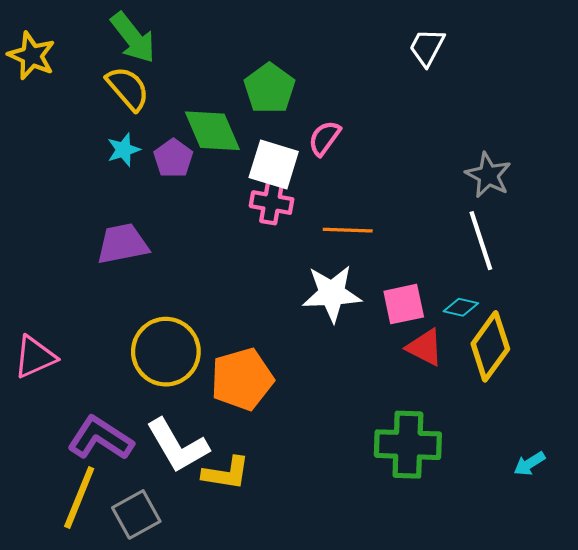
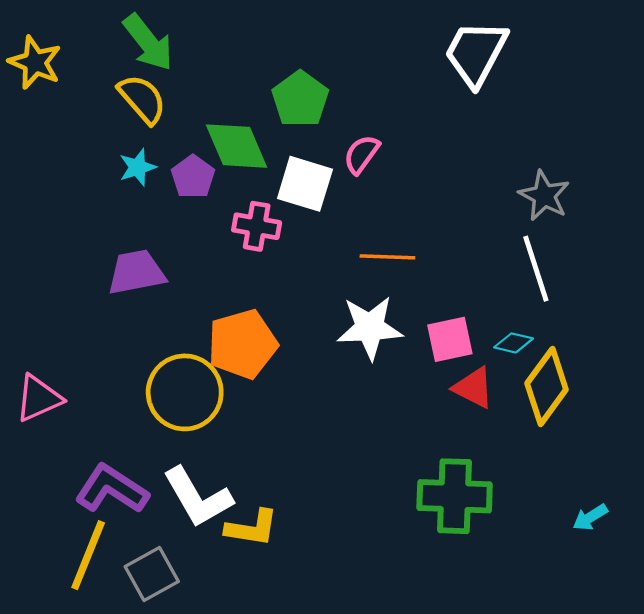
white trapezoid: (427, 47) -> (476, 53), size x1.6
pink cross: (272, 203) -> (257, 226), moved
orange pentagon: (242, 379) -> (242, 344), moved

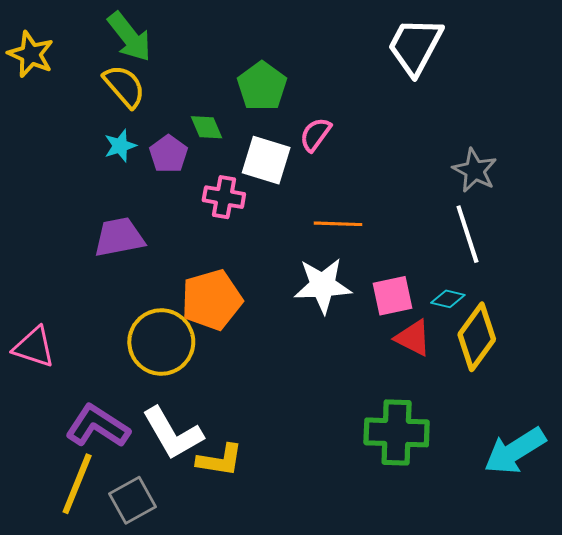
green diamond: (237, 146) -> (207, 127), size x0.6
pink triangle: (39, 398) -> (34, 347), turned 42
cyan arrow: (590, 517) -> (515, 451), size x2.0

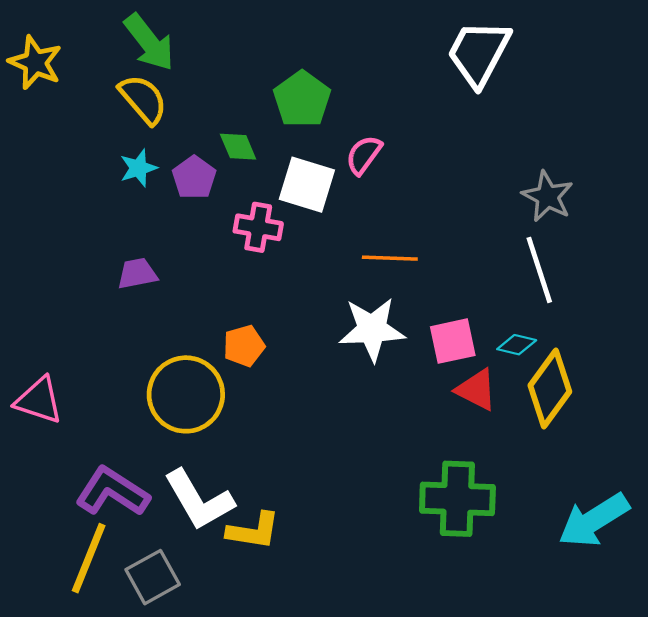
purple trapezoid: (119, 237) -> (137, 274), size x0.7
orange pentagon: (212, 300) -> (244, 346), size x0.6

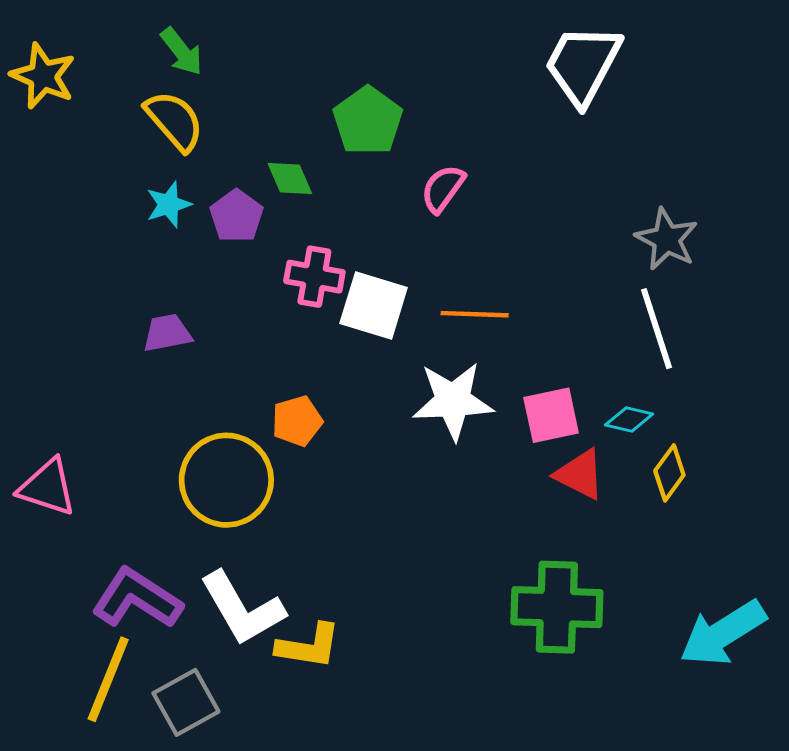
green arrow: (149, 42) -> (182, 52), size x0.7
white square: (307, 185) -> (374, 306), moved
yellow diamond: (550, 389) -> (669, 473), size x0.6

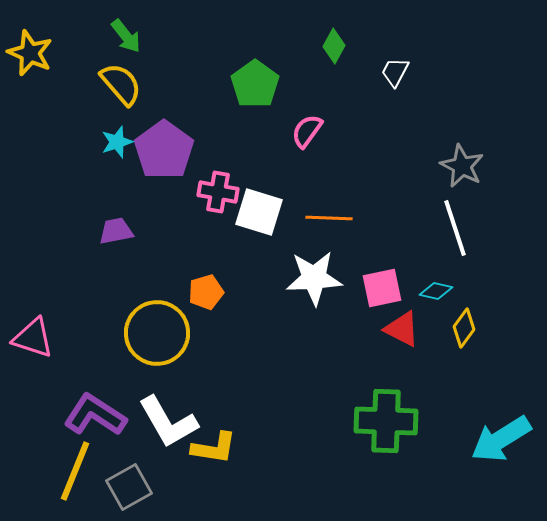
white trapezoid: (583, 64) -> (395, 72), moved, size x0.5
green diamond: (290, 179) -> (334, 46), moved, turned 52
purple pentagon: (236, 216) -> (164, 150), size x1.6

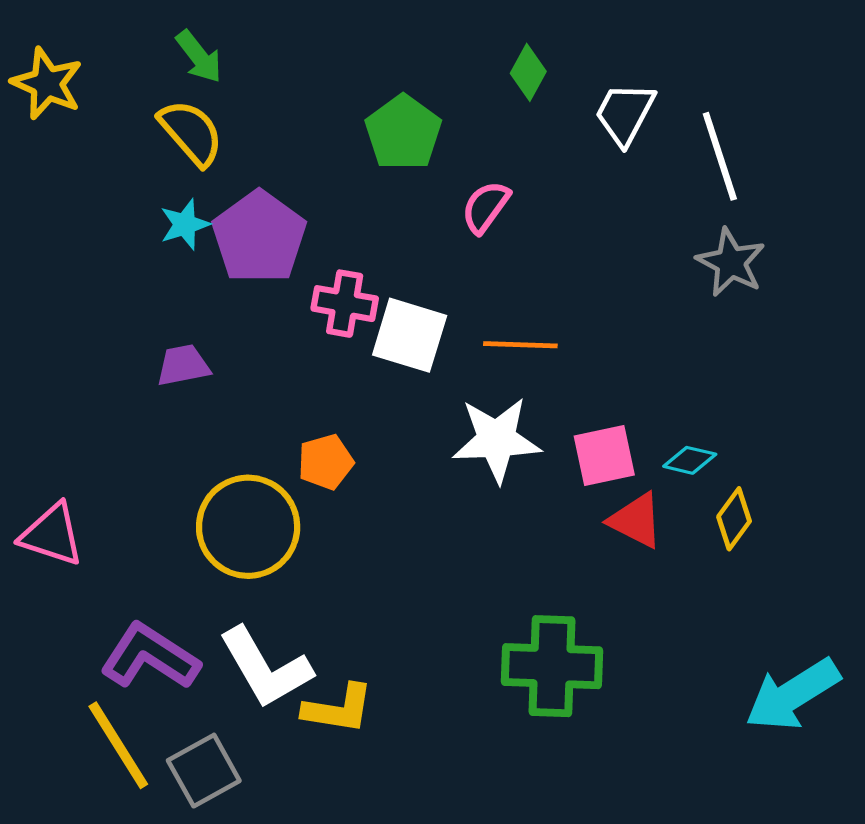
white trapezoid: (395, 72) -> (625, 114), size x1.4
white line: (455, 228) -> (720, 156), moved
green cross: (386, 421) -> (552, 666), moved
yellow line: (75, 471) -> (118, 745), turned -54

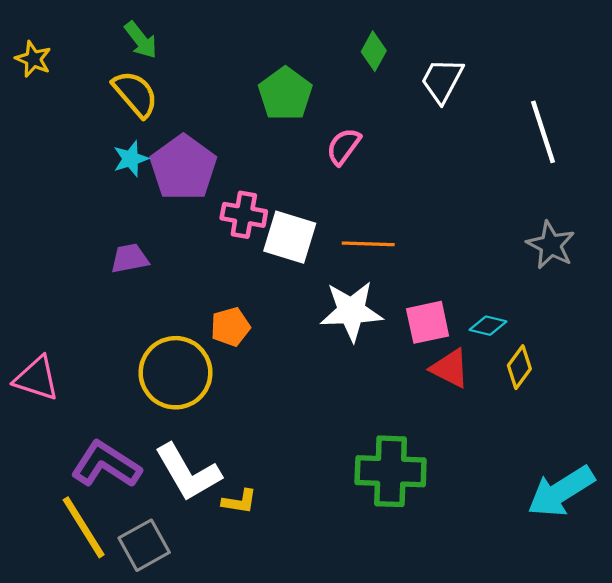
yellow star: (47, 84) -> (33, 59), size x0.7
white line: (720, 156) -> (543, 132), moved
gray star: (731, 262) -> (551, 245), moved
yellow L-shape: (338, 709) -> (239, 502), size x0.7

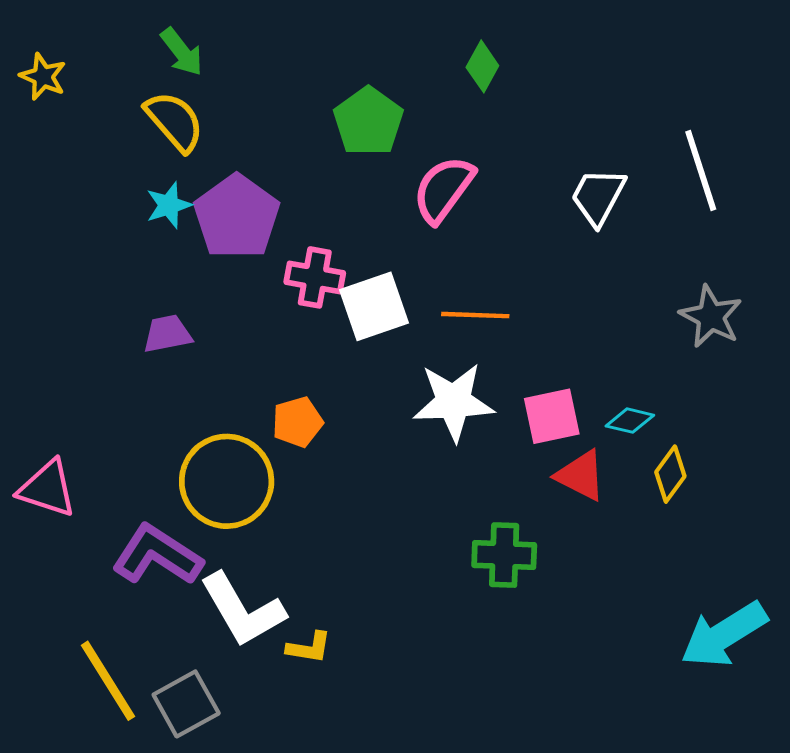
white trapezoid: (442, 80) -> (598, 197), moved
pink semicircle: (344, 146) -> (443, 189), size x1.4
white square: (290, 237) -> (374, 306), turned -36
purple L-shape: (106, 465) -> (157, 555), moved
green cross: (391, 471) -> (504, 555), moved, size x0.7

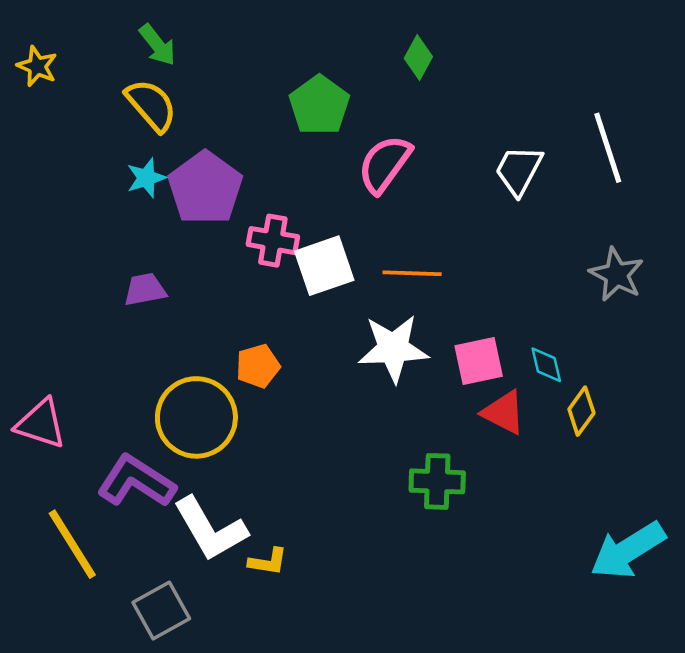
cyan diamond: (630, 421) -> (546, 365), turned 63
yellow line: (108, 681) -> (72, 544), moved

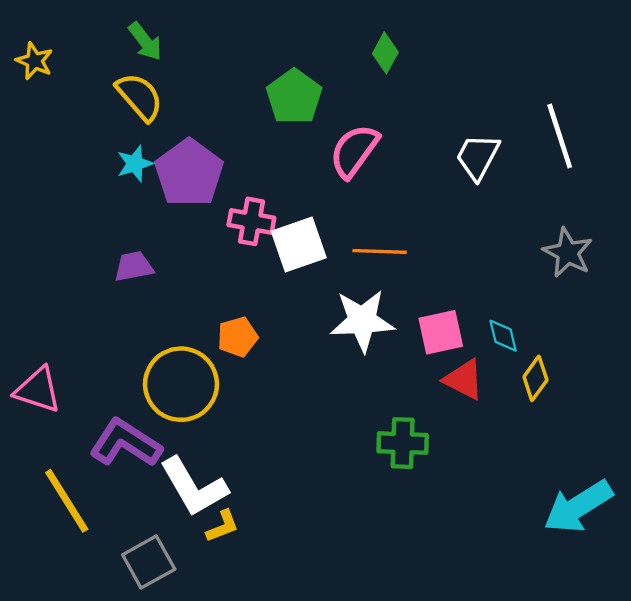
yellow L-shape: (268, 562) -> (223, 526), moved, turned -30

